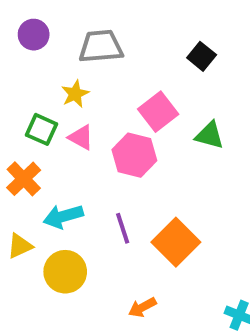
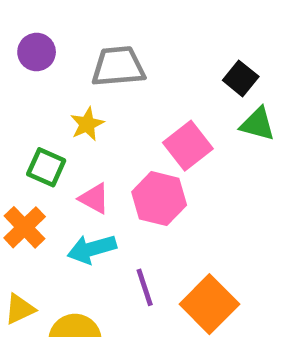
green triangle: (209, 135) -> (258, 124), moved
pink triangle: (81, 137) -> (94, 199), moved
cyan arrow: (63, 216) -> (92, 249), moved

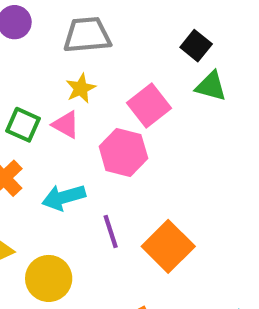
yellow star: (87, 124) -> (81, 88), moved
pink triangle: (94, 199) -> (66, 125), moved

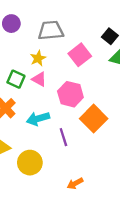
yellow star: (81, 88) -> (38, 58), moved
pink square: (149, 105) -> (80, 55), moved
orange square: (168, 246) -> (94, 119), moved

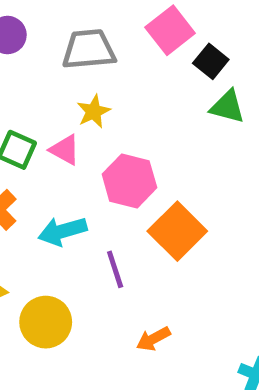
pink square: (80, 55) -> (170, 30), moved
yellow star: (38, 58) -> (94, 112), moved
orange arrow: (75, 183) -> (153, 339), moved

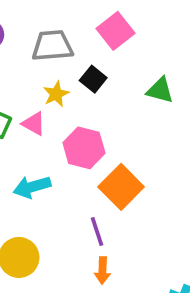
black square: (211, 61) -> (93, 79), moved
purple line: (115, 269) -> (97, 231), moved
orange arrow: (153, 339) -> (103, 270), turned -60

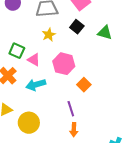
black square: (93, 79) -> (77, 27), moved
pink triangle: (34, 124) -> (34, 60), moved
orange square: (121, 187) -> (84, 85), size x0.6

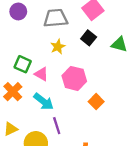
cyan arrow: (36, 85) -> (44, 102), turned -126
purple line: (71, 109) -> (57, 126), moved

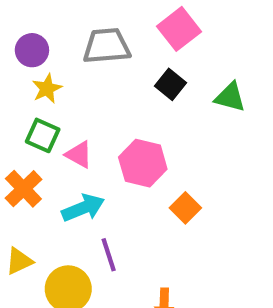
purple circle: (18, 11) -> (32, 50), moved
yellow star: (58, 47) -> (47, 89), moved
cyan arrow: (44, 102) -> (83, 208), turned -60

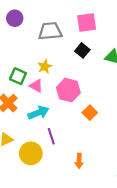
pink square: (179, 29) -> (87, 23), turned 30
purple circle: (32, 50) -> (15, 18), moved
yellow star: (47, 89) -> (45, 67), moved

